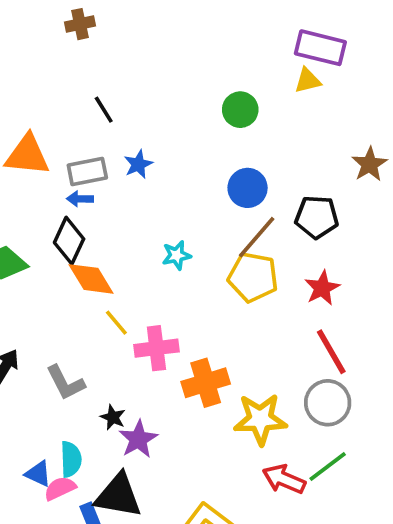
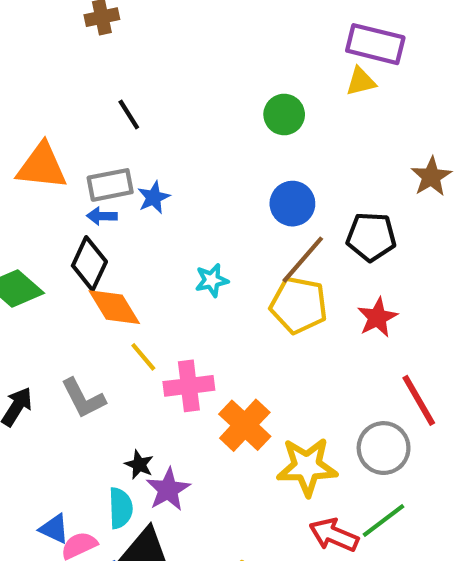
blue star: (138, 164) -> (154, 197), moved
red line: (331, 352) -> (419, 400), moved
gray L-shape: (65, 383) -> (83, 398), moved
orange cross: (206, 383) -> (245, 425), turned -30
cyan semicircle: (71, 459) -> (120, 508), moved

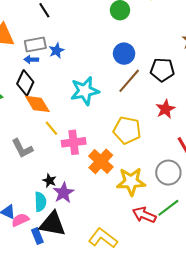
cyan star: (212, 280) -> (85, 91), size x1.8
yellow pentagon: (299, 305) -> (127, 130), moved

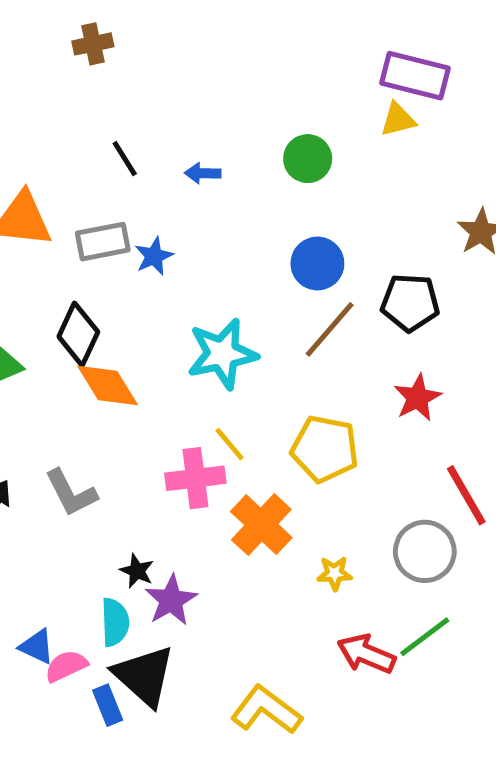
blue arrow: (31, 60) -> (203, 173), moved
yellow line: (51, 128) -> (230, 444), moved
yellow star: (131, 182) -> (334, 573), size x0.5
black triangle: (52, 224) -> (144, 676), turned 32

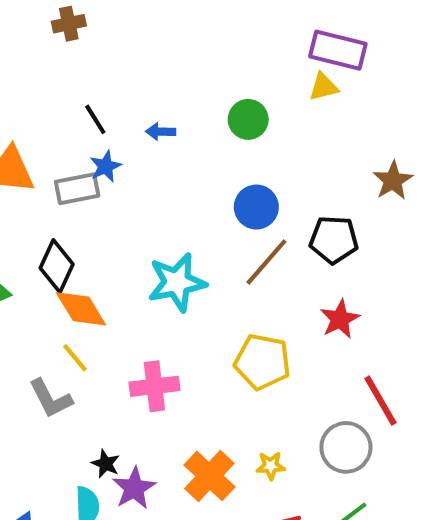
blue star: (154, 256) -> (106, 166), moved
yellow line: (230, 444) -> (75, 358), moved
orange cross: (261, 525) -> (209, 476), moved

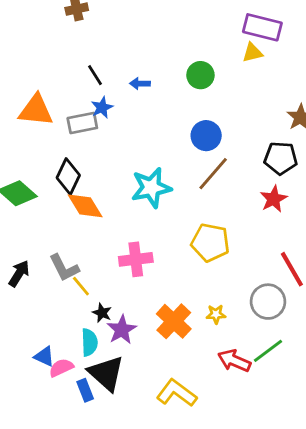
black pentagon: (334, 240) -> (281, 158), moved
red star: (340, 319) -> (274, 199), moved
yellow line: (75, 358) -> (81, 286), moved

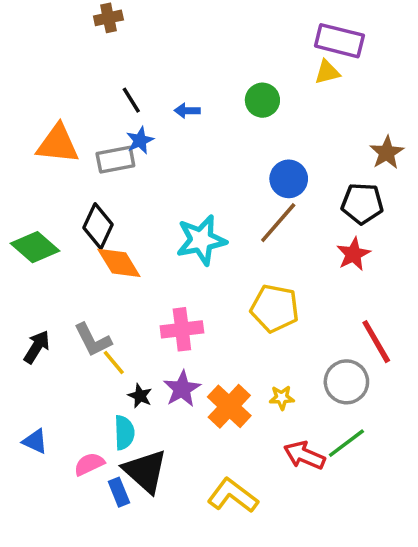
blue circle: (206, 136) -> (289, 179), moved
purple star: (122, 330) -> (182, 389), moved
blue triangle: (44, 356) -> (35, 441), moved

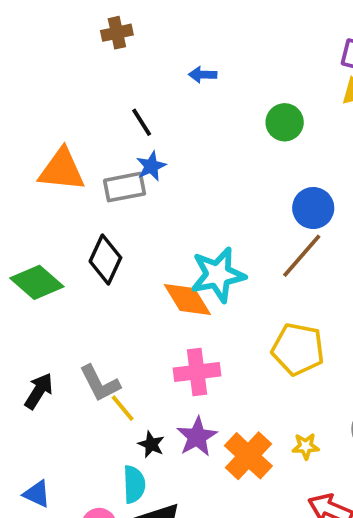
blue arrow: (187, 111) -> (203, 75), moved
orange diamond: (119, 263) -> (187, 300), moved

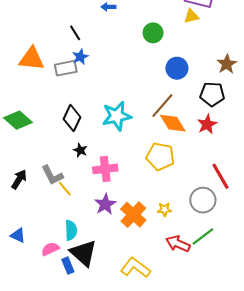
blue circle: (313, 208) -> (177, 68), moved
black diamond: (105, 259) -> (72, 118), moved
orange diamond: (187, 300) -> (173, 123), moved
black star: (151, 444) -> (80, 150), moved

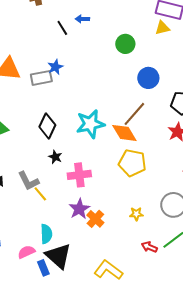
black line: (75, 33) -> (62, 28), moved
orange diamond: (173, 123) -> (124, 133), moved
orange cross: (133, 215) -> (95, 219), moved, size x0.7
red arrow: (178, 244) -> (149, 247), size x0.7

